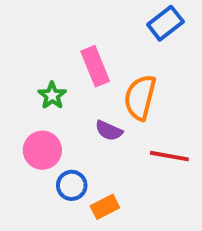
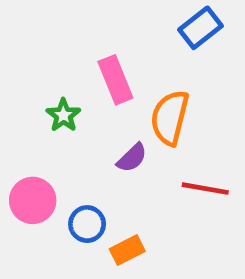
purple semicircle: (109, 131) -> (132, 158), turned -68
pink circle: (42, 150) -> (33, 200), moved

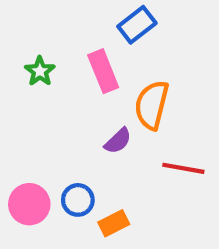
blue rectangle: (201, 28) -> (137, 25), moved
green star: (63, 115) -> (40, 71), moved
pink circle: (33, 200) -> (29, 204), moved

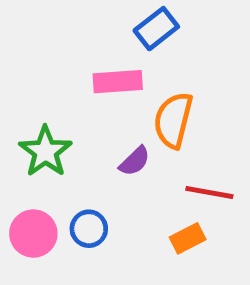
green star: (40, 71) -> (45, 152), moved, size x1.5
pink rectangle: (103, 71) -> (118, 82), turned -72
orange rectangle: (114, 223) -> (188, 238), moved

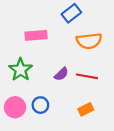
pink rectangle: (118, 82) -> (36, 35), moved
orange semicircle: (173, 120) -> (89, 41), moved, turned -110
red line: (209, 193) -> (87, 76), moved

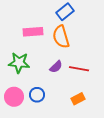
orange semicircle: (89, 41) -> (61, 37), moved, turned 80
green star: (21, 70) -> (19, 63), turned -30

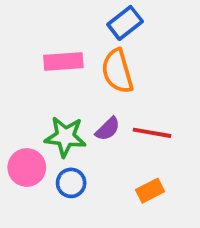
green star: (19, 63) -> (65, 137), moved
pink circle: (14, 97) -> (27, 167), moved

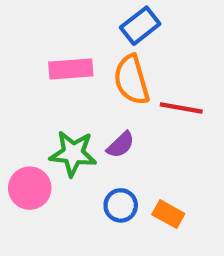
red line: (152, 133) -> (181, 108), moved
blue circle: (71, 183) -> (121, 205), moved
orange rectangle: (150, 191) -> (168, 214), turned 56

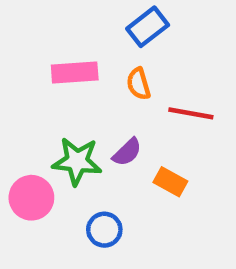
orange semicircle: (131, 80) -> (139, 84), size x0.6
blue circle: (121, 205) -> (104, 230), moved
orange rectangle: (168, 214) -> (170, 182), moved

